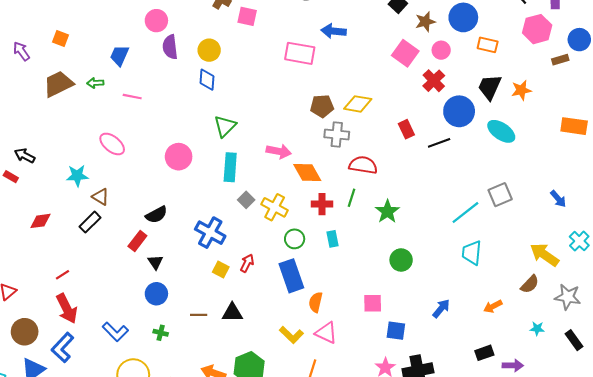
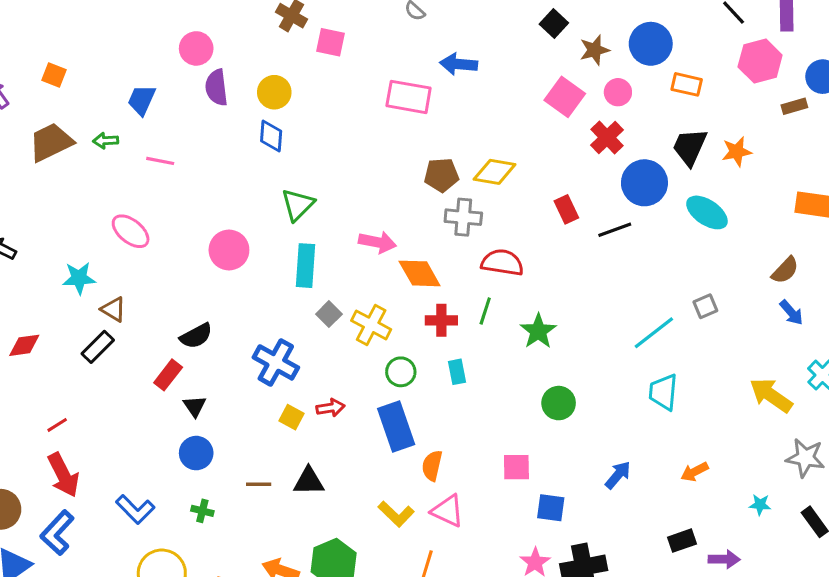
gray square: (500, 195) -> (705, 306), size x0.7
red arrow: (247, 263) -> (331, 408), turned 54
brown semicircle: (530, 284) -> (785, 270), moved

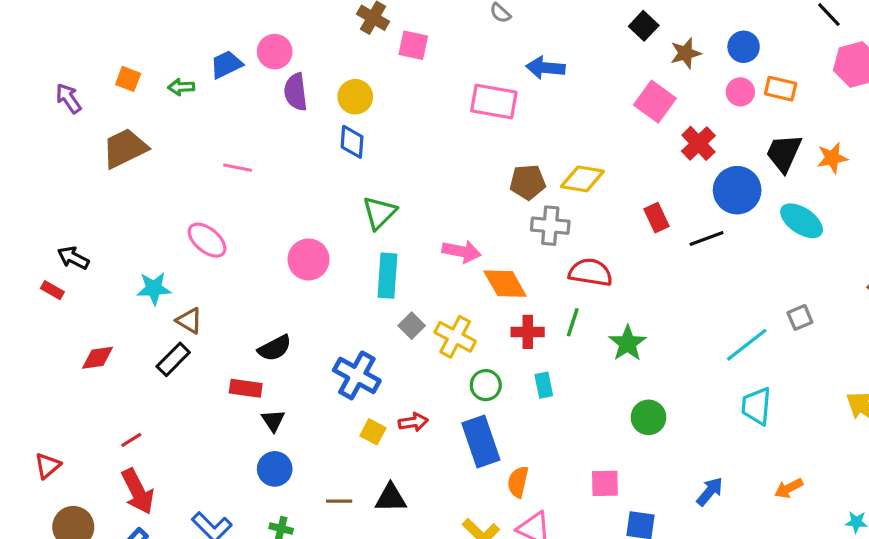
blue circle: (651, 44) -> (744, 47), size x0.7
pink circle: (618, 92) -> (740, 92), moved
blue trapezoid: (141, 100) -> (226, 64), moved, turned 40
green arrow: (106, 141) -> (181, 87), moved
red rectangle: (168, 375) -> (246, 388), turned 60

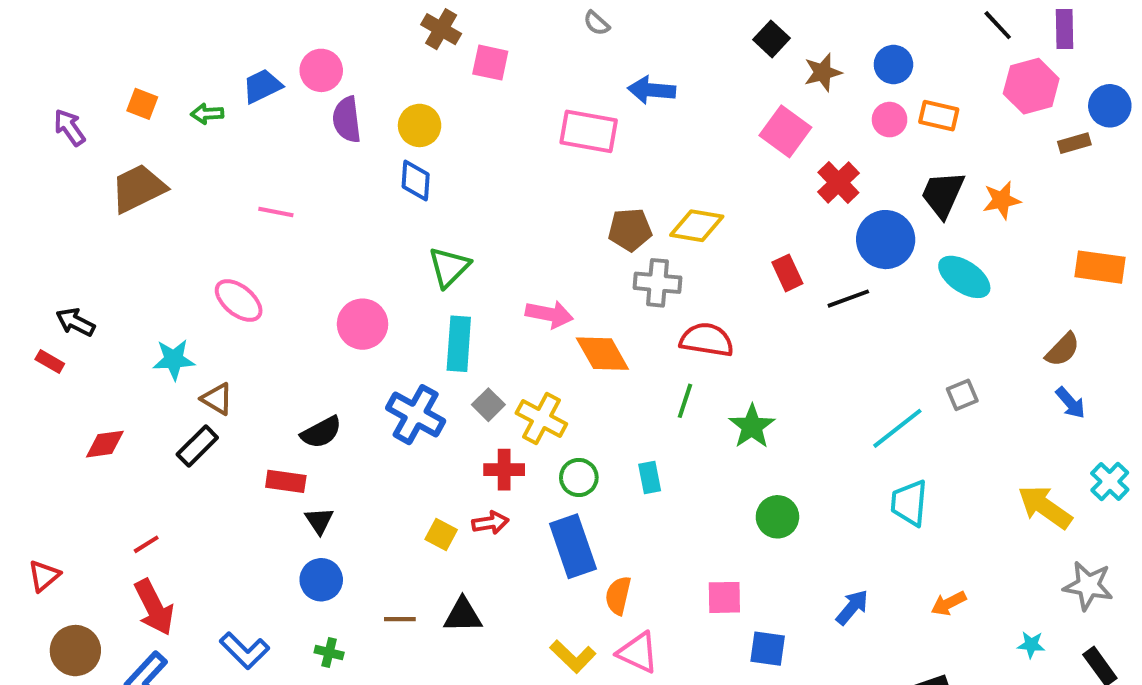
red cross: (528, 332) -> (504, 470), moved
blue cross: (357, 375) -> (416, 415), moved

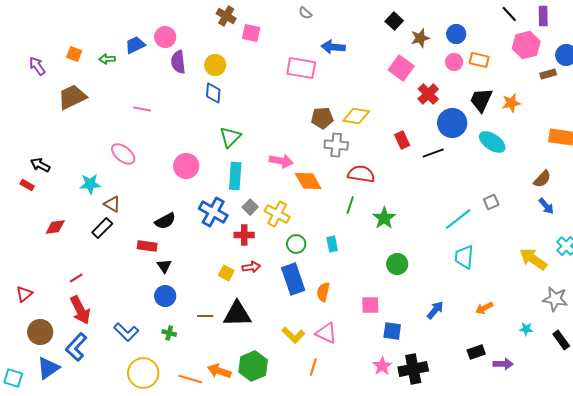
red cross: (504, 470) -> (244, 235), moved
orange semicircle: (618, 595) -> (323, 292), moved
black triangle: (463, 615) -> (237, 314), size x1.4

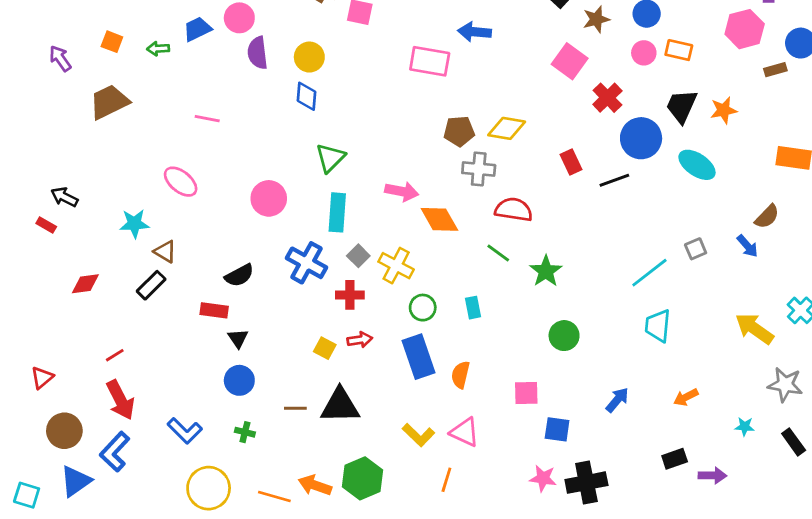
green line: (350, 205) -> (498, 253), turned -72
blue arrow: (546, 206) -> (747, 246), moved
pink star: (382, 366) -> (543, 478), turned -30

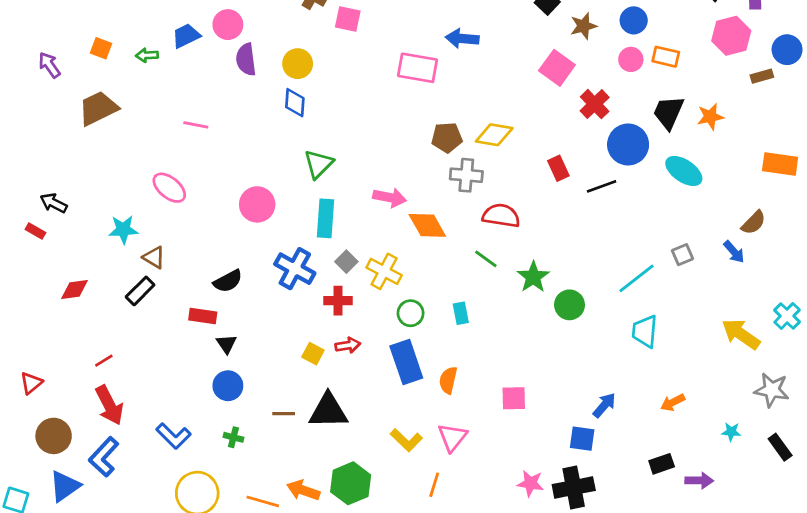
green circle: (564, 336) -> (570, 305), moved
blue square: (557, 429) -> (582, 439), moved
pink triangle: (465, 432) -> (452, 437), turned 44

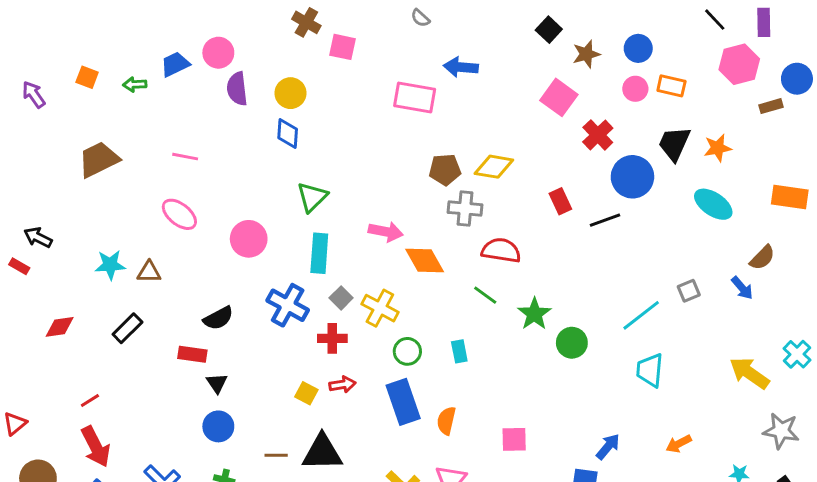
brown trapezoid: (98, 108) -> (99, 159), moved
cyan ellipse: (684, 171) -> (713, 204), moved
pink ellipse: (169, 188) -> (179, 214), moved
brown triangle: (154, 257) -> (149, 272), moved, turned -30

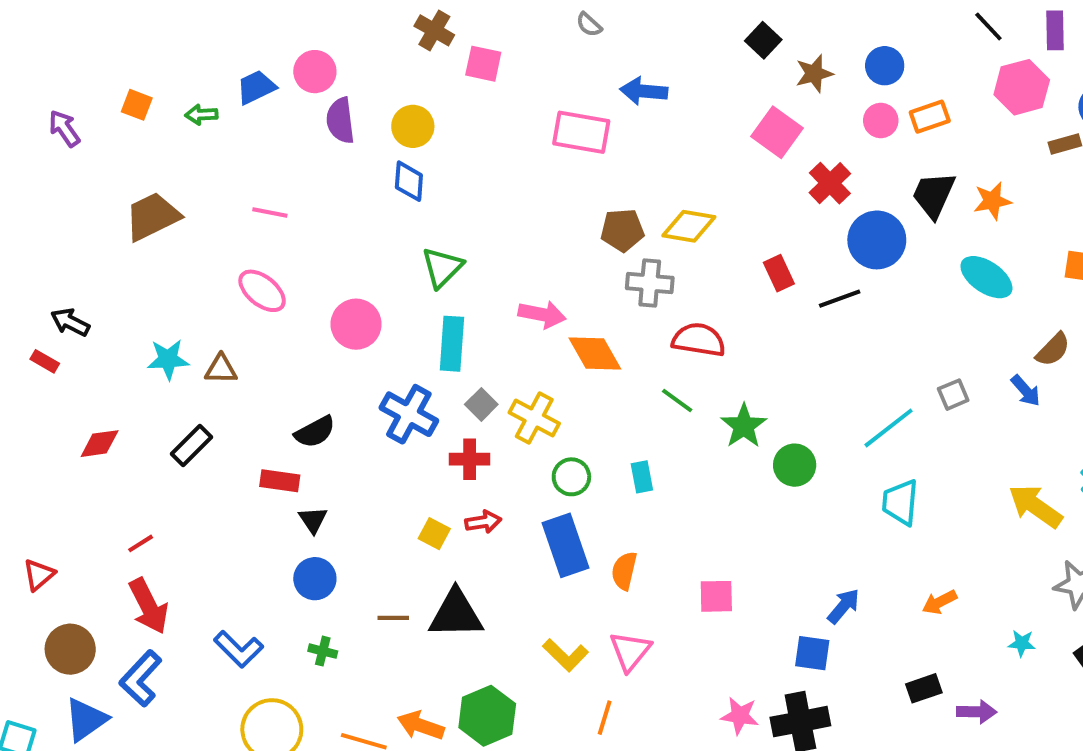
orange rectangle: (671, 86) -> (930, 117), turned -32

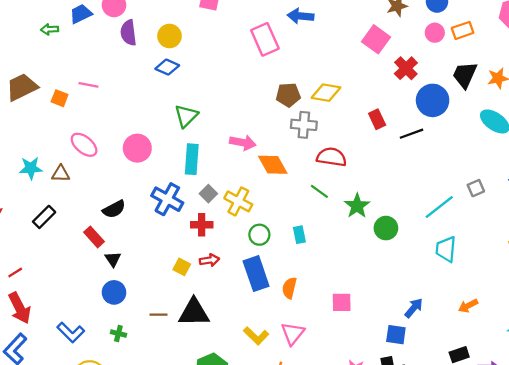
orange square: (137, 105) -> (60, 98), moved
pink rectangle: (581, 132) -> (265, 39), turned 56
blue diamond: (409, 181) -> (167, 67), turned -70
pink ellipse: (262, 291) -> (84, 145), moved
red rectangle: (280, 481) -> (94, 237), turned 40

